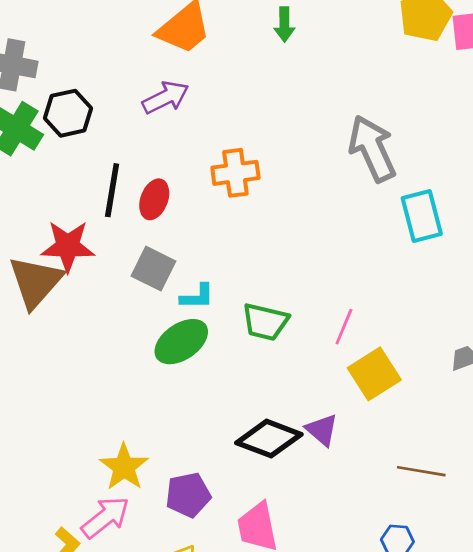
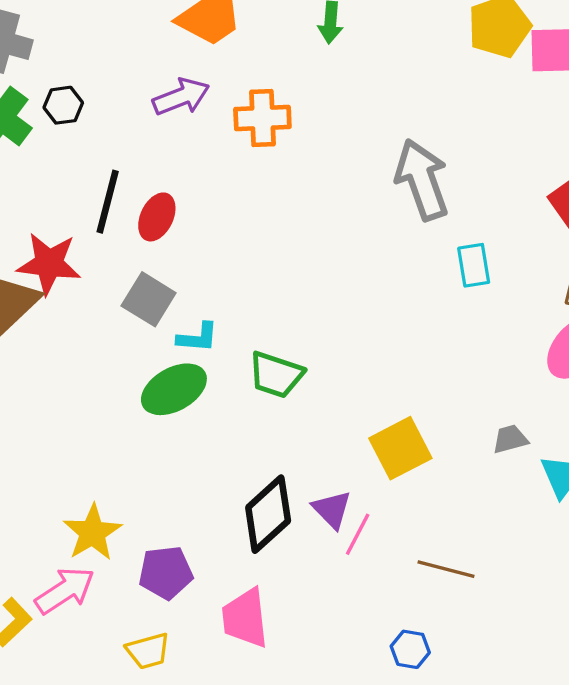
black hexagon: (68, 113) -> (63, 105), size x0.7
orange cross: (235, 173) -> (262, 118), moved
cyan rectangle: (422, 216) -> (474, 265), size x0.7
pink line: (344, 327) -> (358, 534), moved
black diamond: (269, 439) -> (268, 514), turned -68

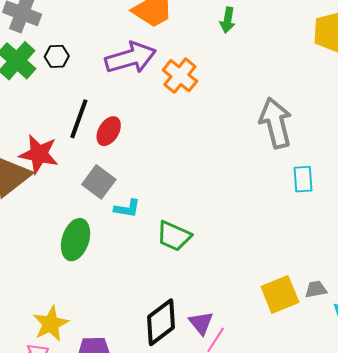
purple arrow: (181, 97) -> (131, 58), size x1.4
orange cross: (262, 118) -> (180, 76), turned 36
green ellipse: (174, 389) -> (76, 240), moved, turned -48
yellow square: (400, 448) -> (280, 294), moved

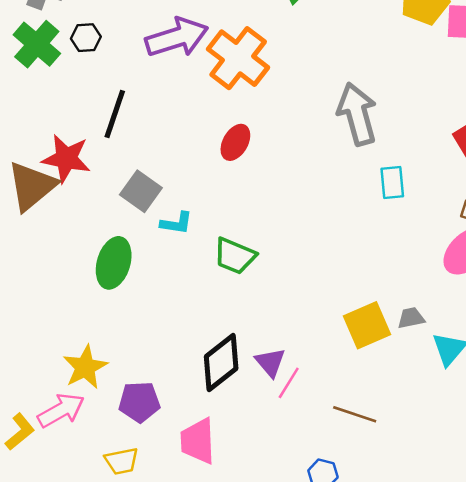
orange cross: (180, 76) -> (238, 58), size x1.4
red ellipse: (109, 131) -> (235, 142), moved

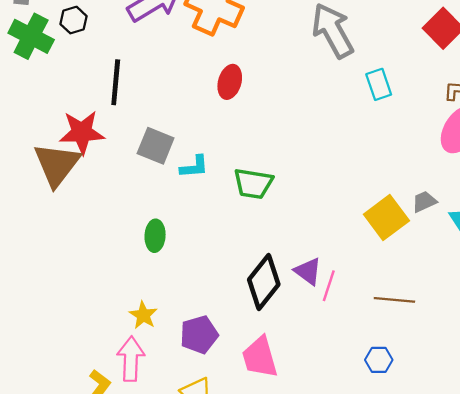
green ellipse: (114, 263) -> (155, 236), moved, size x0.7
yellow star: (85, 367) -> (143, 315), size x0.7
pink arrow: (61, 410) -> (131, 359), turned -45

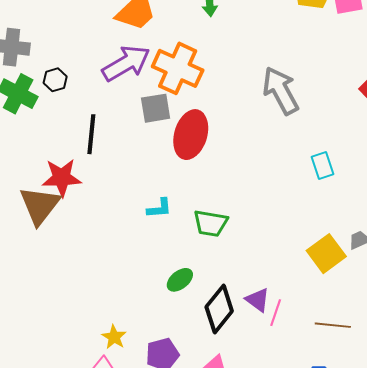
red ellipse: (230, 82) -> (191, 135), size x1.6
cyan rectangle: (379, 84) -> (322, 166), moved
gray square: (156, 146) -> (156, 108), moved, turned -32
green ellipse: (155, 236) -> (180, 280), moved, turned 48

